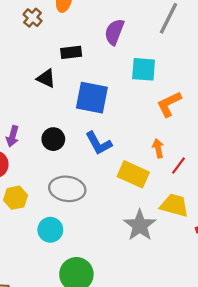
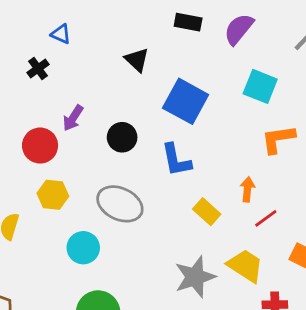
black rectangle: (71, 52) -> (188, 22), moved
yellow rectangle: (133, 174) -> (207, 212), size x0.7

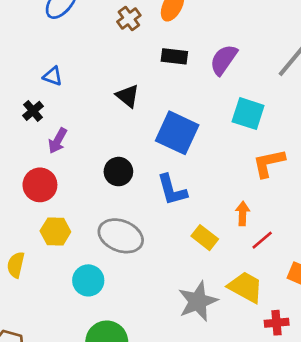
purple arrow: (73, 118) -> (58, 141), moved

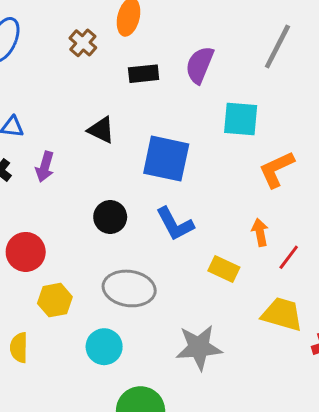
purple arrow: (58, 141) -> (45, 167), moved
gray star: (198, 301) -> (199, 347), moved, turned 30

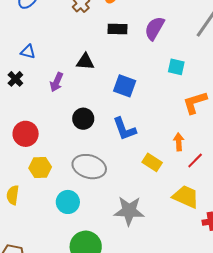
cyan square: (241, 119) -> (176, 67), size x0.7
black triangle: (101, 130) -> (85, 62), turned -30
blue square: (166, 159) -> (125, 86), size x0.7
purple arrow: (45, 167) -> (57, 82), moved

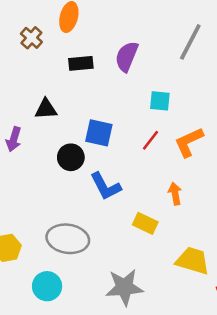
black circle: (83, 119) -> (71, 157), moved
red line: (195, 161) -> (151, 140), moved

